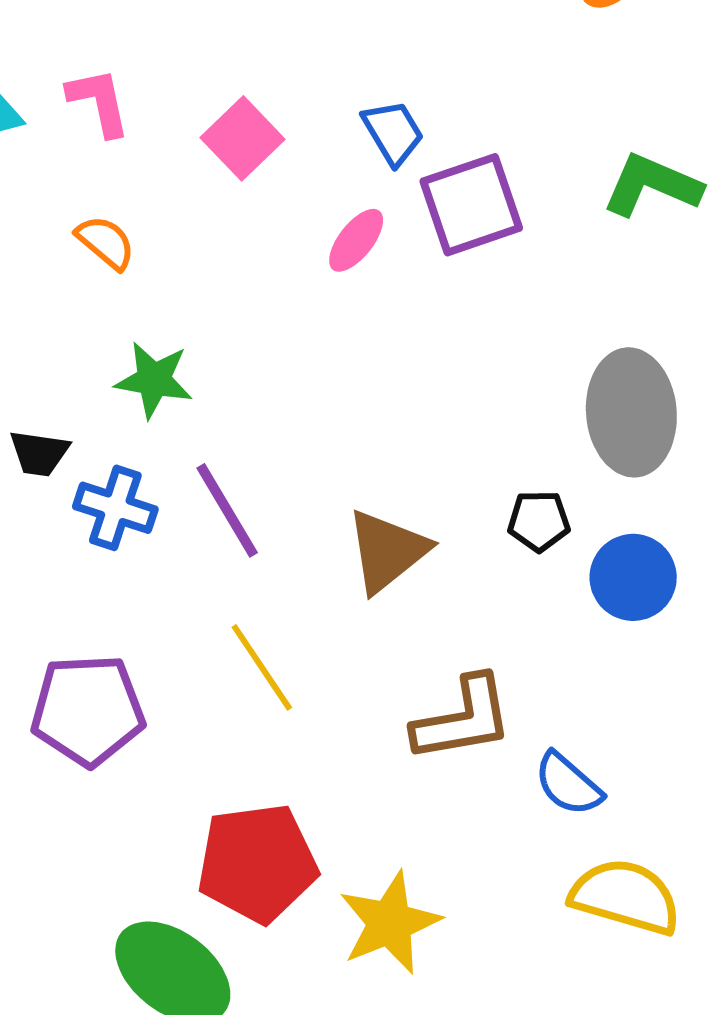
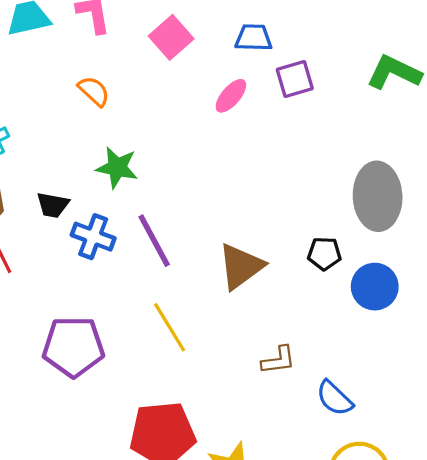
blue trapezoid: (393, 132) -> (254, 38), turned -60
purple square: (471, 205) -> (295, 79), size x0.7
brown L-shape: (463, 719) -> (278, 360), size x0.6

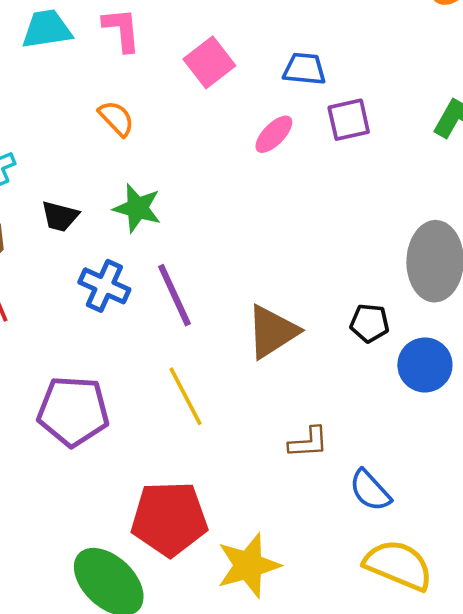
black trapezoid: (53, 205) -> (60, 216), moved

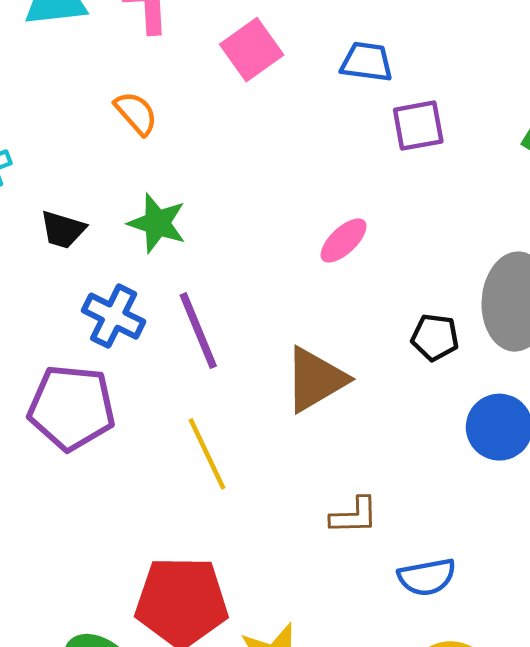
pink ellipse: (274, 134) -> (344, 240), moved
black pentagon: (370, 323) -> (435, 337), moved
purple pentagon: (73, 411) -> (72, 408), moved
blue semicircle: (370, 490) -> (427, 577), turned -60

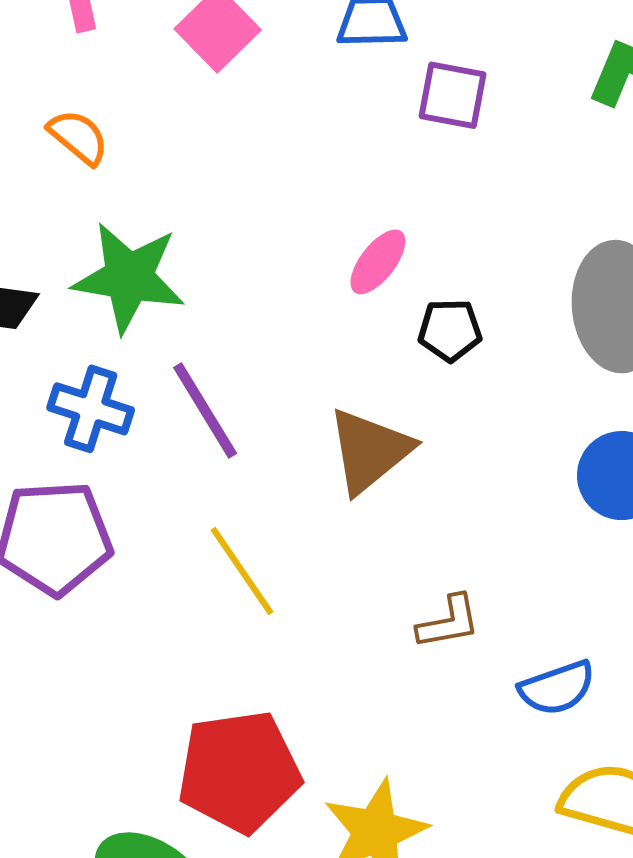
purple square: (418, 126) -> (452, 95), turned 30
green star: (157, 223) -> (129, 277), size x1.4
black pentagon: (435, 337) -> (450, 330), moved

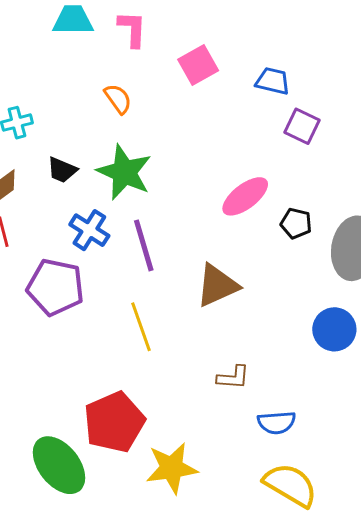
pink ellipse: (378, 262) -> (245, 196), size x1.4
black pentagon: (450, 330) -> (296, 223), moved
red pentagon: (239, 771) -> (114, 422), turned -30

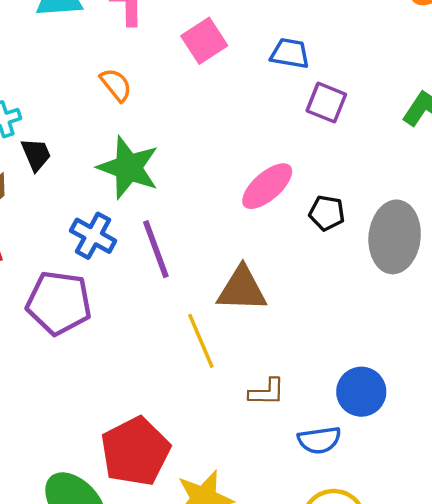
black trapezoid: (62, 170) -> (36, 154), moved, turned -132
brown triangle: (217, 285) -> (242, 289), turned 30
yellow line: (141, 327) -> (201, 341), moved
blue circle: (334, 329) -> (361, 392), moved

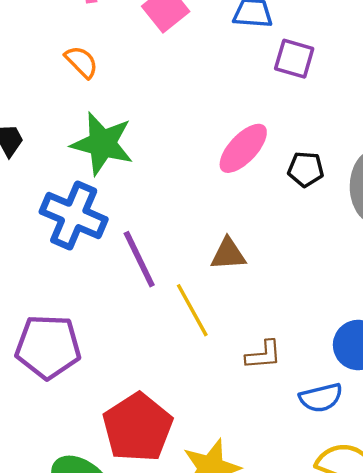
blue cross: (93, 236) -> (74, 215), size x1.4
purple line: (156, 249) -> (139, 259), moved
brown triangle: (242, 289) -> (228, 254), size x0.7
purple pentagon: (59, 303) -> (48, 347), moved

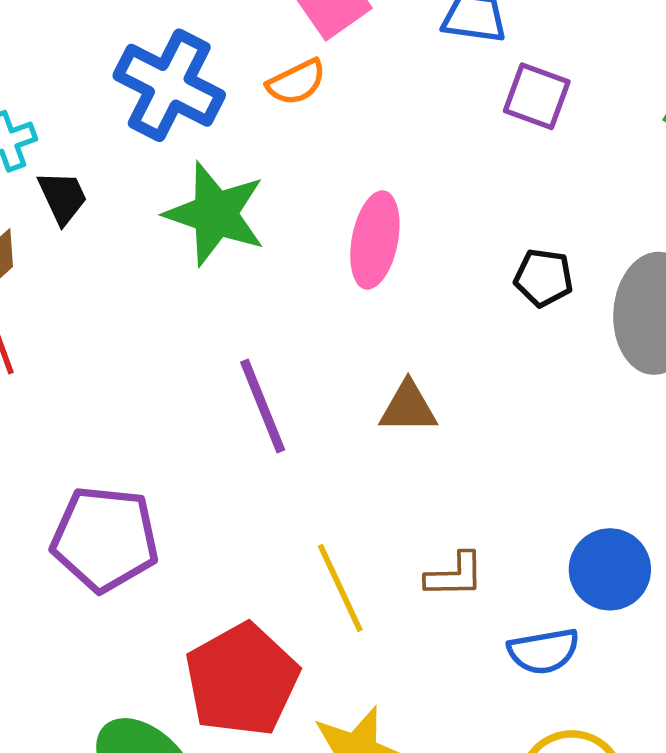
orange semicircle: (81, 62) -> (296, 82), moved, turned 105
pink ellipse: (243, 148) -> (375, 240), moved, turned -36
blue cross: (74, 215) -> (169, 85), moved
yellow line: (192, 310) -> (340, 588), moved

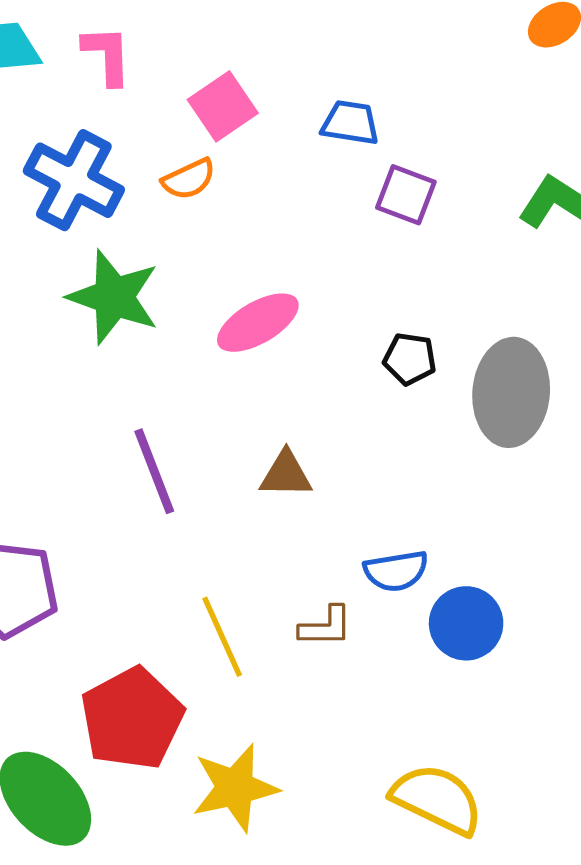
pink ellipse: (375, 240) -> (258, 323), turned 48
blue semicircle: (544, 651) -> (396, 571), moved

